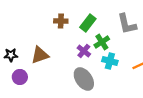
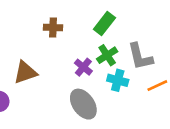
green rectangle: (88, 23) -> (104, 24), moved
gray L-shape: (127, 24) -> (140, 57), moved

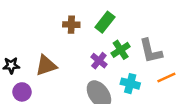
green rectangle: (104, 24) -> (105, 22), moved
cyan cross: (118, 80) -> (130, 84), moved

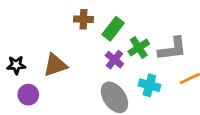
green rectangle: (105, 22) -> (113, 29), moved
gray L-shape: (151, 51) -> (172, 49), turned -84

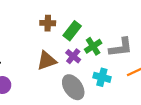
brown triangle: (55, 65) -> (47, 61), moved

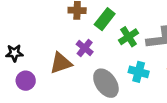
purple cross: (73, 56) -> (85, 48), moved
brown triangle: (47, 61) -> (61, 63), moved

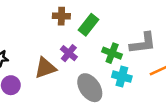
green cross: (129, 37) -> (112, 53), moved, turned -36

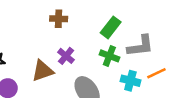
green rectangle: (89, 25) -> (111, 27), moved
cyan cross: (122, 77) -> (130, 81), moved

